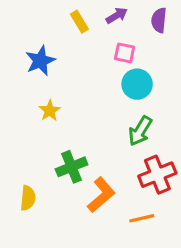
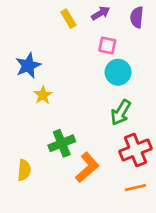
blue star: (40, 61) -> (28, 66), moved
orange line: (142, 218) -> (135, 188), moved

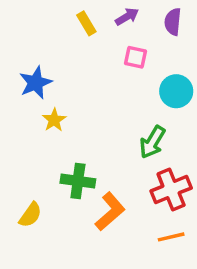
cyan circle: (118, 72) -> (176, 91), moved
green cross: (62, 143) -> (78, 181), turned 30
yellow semicircle: (24, 170) -> (30, 215), turned 30

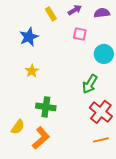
purple semicircle: (173, 22) -> (102, 13), turned 77
blue star: (36, 83) -> (29, 37), moved
red cross: (171, 189) -> (101, 112), turned -30
orange L-shape: (110, 212) -> (41, 138), moved

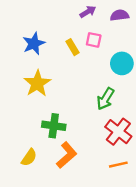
yellow rectangle: (51, 14) -> (73, 47), moved
yellow star: (32, 71) -> (37, 83), size x1.6
yellow semicircle: (18, 127) -> (29, 157), moved
orange L-shape: (41, 138) -> (67, 155), moved

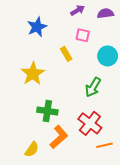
blue star: (34, 43) -> (37, 27), moved
yellow rectangle: (73, 47) -> (66, 54), moved
red cross: (118, 132) -> (90, 123), moved
yellow semicircle: (29, 157) -> (32, 149), moved

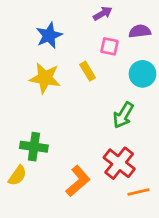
purple semicircle: (105, 13) -> (140, 31), moved
yellow star: (33, 74) -> (45, 78), moved, turned -30
green cross: (47, 111) -> (34, 147), moved
yellow semicircle: (32, 149) -> (17, 176), moved

